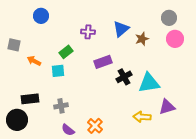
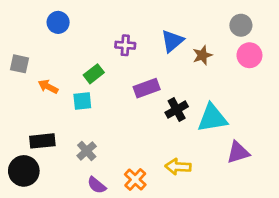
gray cross: (61, 106) -> (87, 151), turned -32
yellow arrow: (142, 117) -> (178, 167), moved

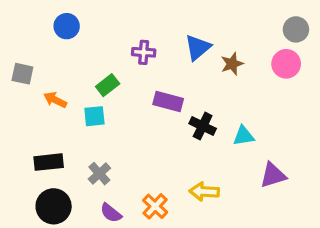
gray circle: (241, 25) -> (296, 29), moved
purple rectangle: (147, 88) -> (168, 101), turned 35
black cross: (177, 110) -> (203, 126), turned -35
cyan triangle: (212, 118) -> (244, 136), size x0.6
black circle: (24, 171) -> (54, 206), moved

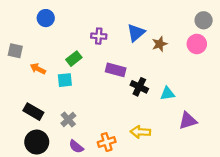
black rectangle: (49, 162) -> (33, 112), turned 36
orange cross: (155, 206) -> (107, 142), turned 30

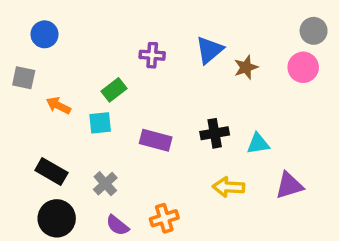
blue circle: (46, 18) -> (45, 34), moved
purple rectangle: (116, 70) -> (156, 140), moved
black cross: (139, 87) -> (215, 133), turned -36
yellow arrow: (140, 132) -> (229, 187), moved

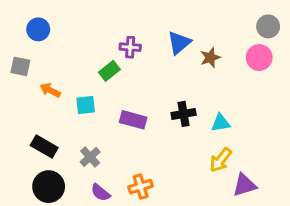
green rectangle: (114, 90) -> (109, 71), moved
purple triangle: (289, 185) -> (244, 185), moved
yellow arrow: (229, 187) -> (221, 160), moved, turned -55

